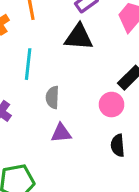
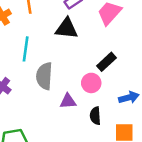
gray semicircle: (52, 97) -> (44, 76), size x1.5
purple triangle: (61, 133) -> (68, 101), moved

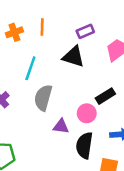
black semicircle: (95, 116) -> (84, 145), size x1.5

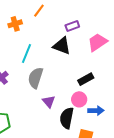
orange line: (42, 27) -> (39, 11), moved, turned 32
pink circle: (87, 113) -> (79, 99), moved
purple triangle: (61, 126) -> (49, 102), turned 40

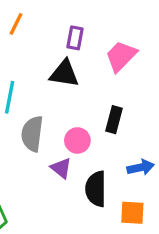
purple rectangle: (72, 26) -> (75, 38), turned -48
black rectangle: (86, 79) -> (114, 120), turned -35
pink circle: (79, 99) -> (77, 140), moved

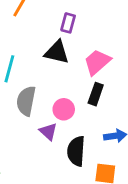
pink trapezoid: (121, 56) -> (97, 62), moved

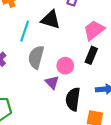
black triangle: (57, 52) -> (51, 20), moved

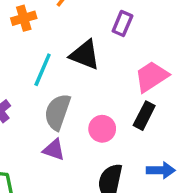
purple triangle: (52, 82) -> (54, 150), moved, turned -32

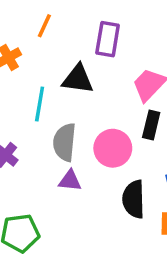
purple rectangle: (122, 24) -> (108, 39), size x1.4
pink circle: (102, 129) -> (113, 148), size x1.4

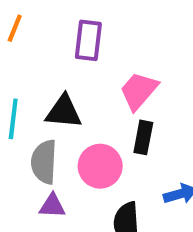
black triangle: (78, 79) -> (64, 112), moved

